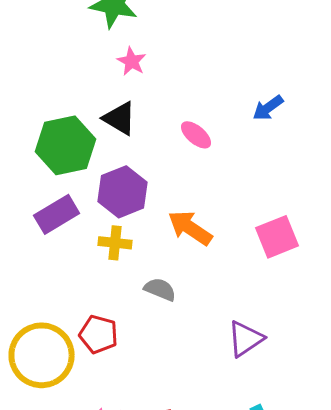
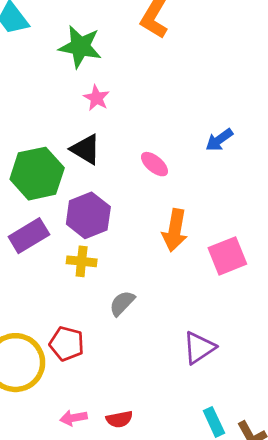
orange arrow: (190, 228) -> (175, 230), moved, turned -114
gray semicircle: (160, 289) -> (122, 303), turned -68

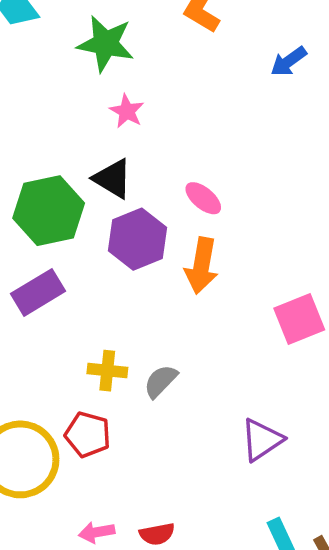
blue arrow: (219, 140) -> (289, 61), moved
purple hexagon: (88, 215) -> (138, 239), moved
orange arrow: (175, 230) -> (201, 266), moved
yellow cross: (82, 261) -> (107, 371), moved

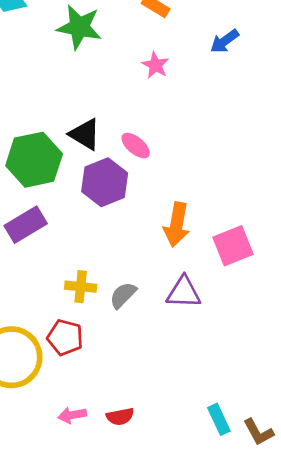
pink star: (127, 111) -> (155, 65), moved
pink ellipse: (203, 198) -> (136, 146), moved
orange arrow: (201, 266) -> (177, 225), moved
purple triangle: (262, 440) -> (184, 292), moved, turned 36

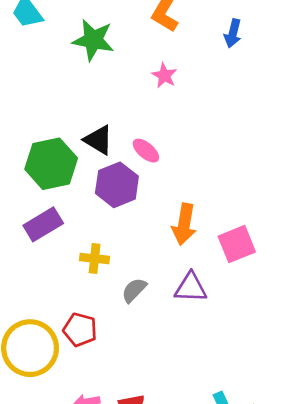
blue arrow: (225, 41) -> (233, 33), moved, turned -40
yellow cross: (81, 287) -> (95, 259), moved

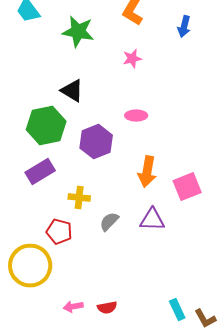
pink star: (164, 76) -> (132, 59), turned 30
black triangle: (98, 140) -> (72, 91), moved
pink ellipse: (146, 151) -> (136, 116), moved, turned -40
red pentagon: (80, 330) -> (59, 232), moved

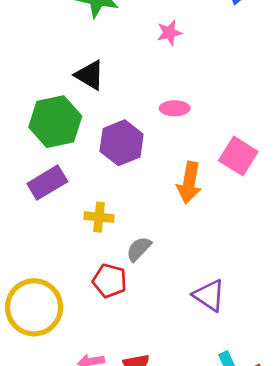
pink square: (187, 187) -> (238, 156), moved, turned -36
purple triangle: (152, 220) -> (209, 295), moved, turned 32
red pentagon: (59, 232) -> (110, 281), moved

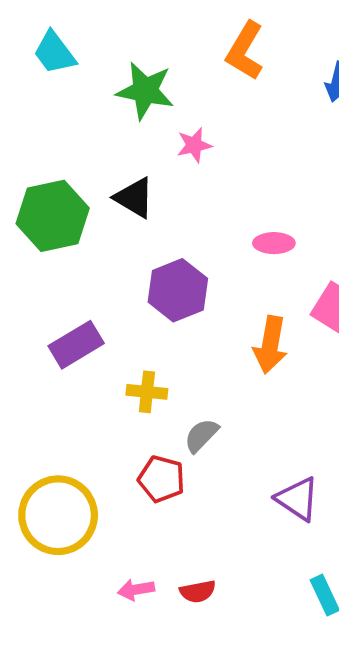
pink star: (169, 33) -> (194, 145), moved
pink ellipse: (175, 108) -> (274, 243), moved
green hexagon: (55, 122) -> (53, 216), moved

